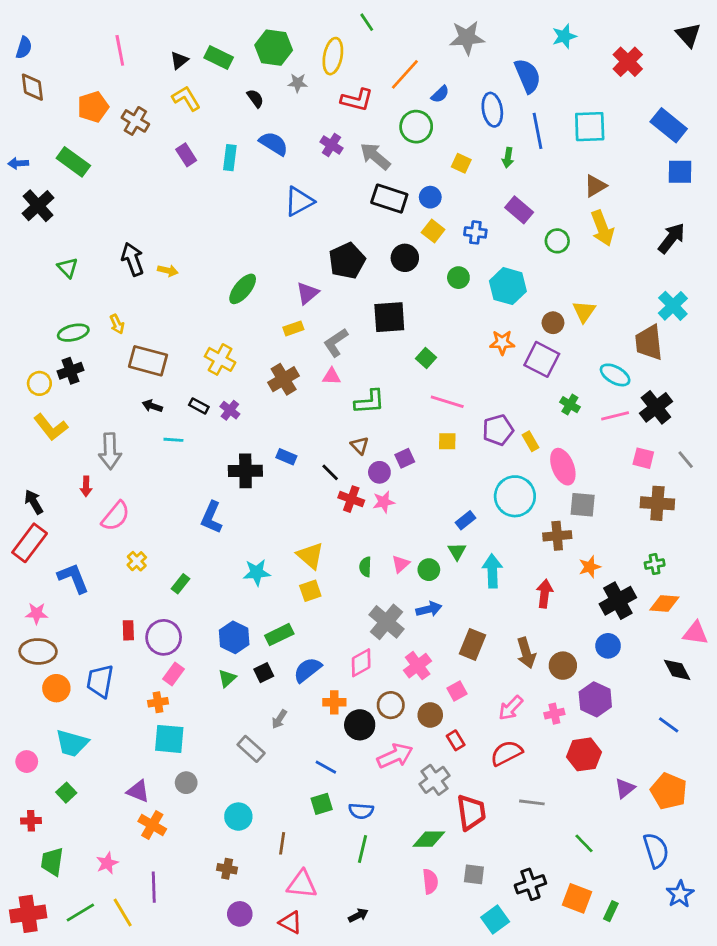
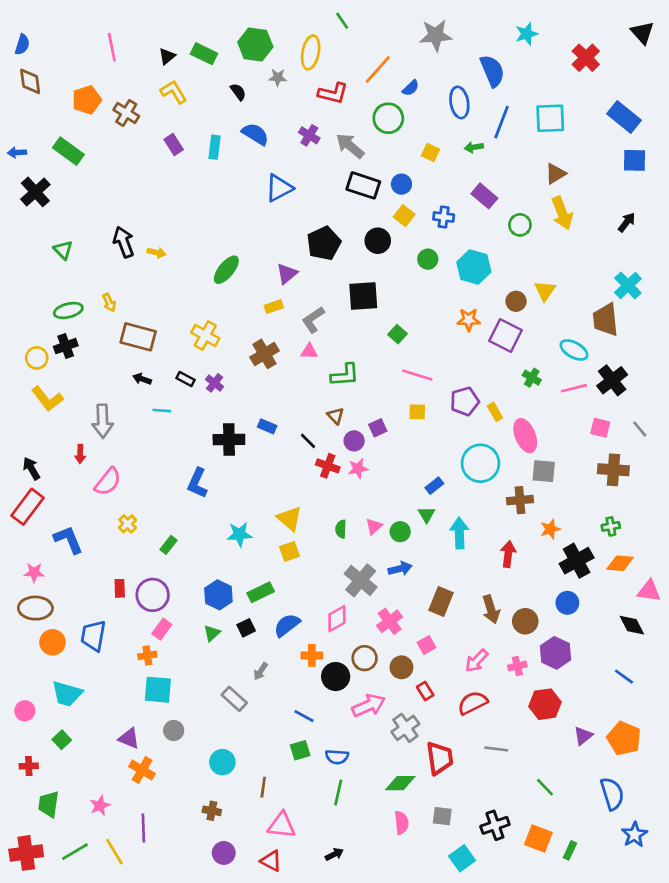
blue line: (537, 131) -> (502, 122), turned 32
green arrow: (508, 158) -> (474, 147), turned 72
black arrow: (672, 238) -> (627, 222), size x0.7

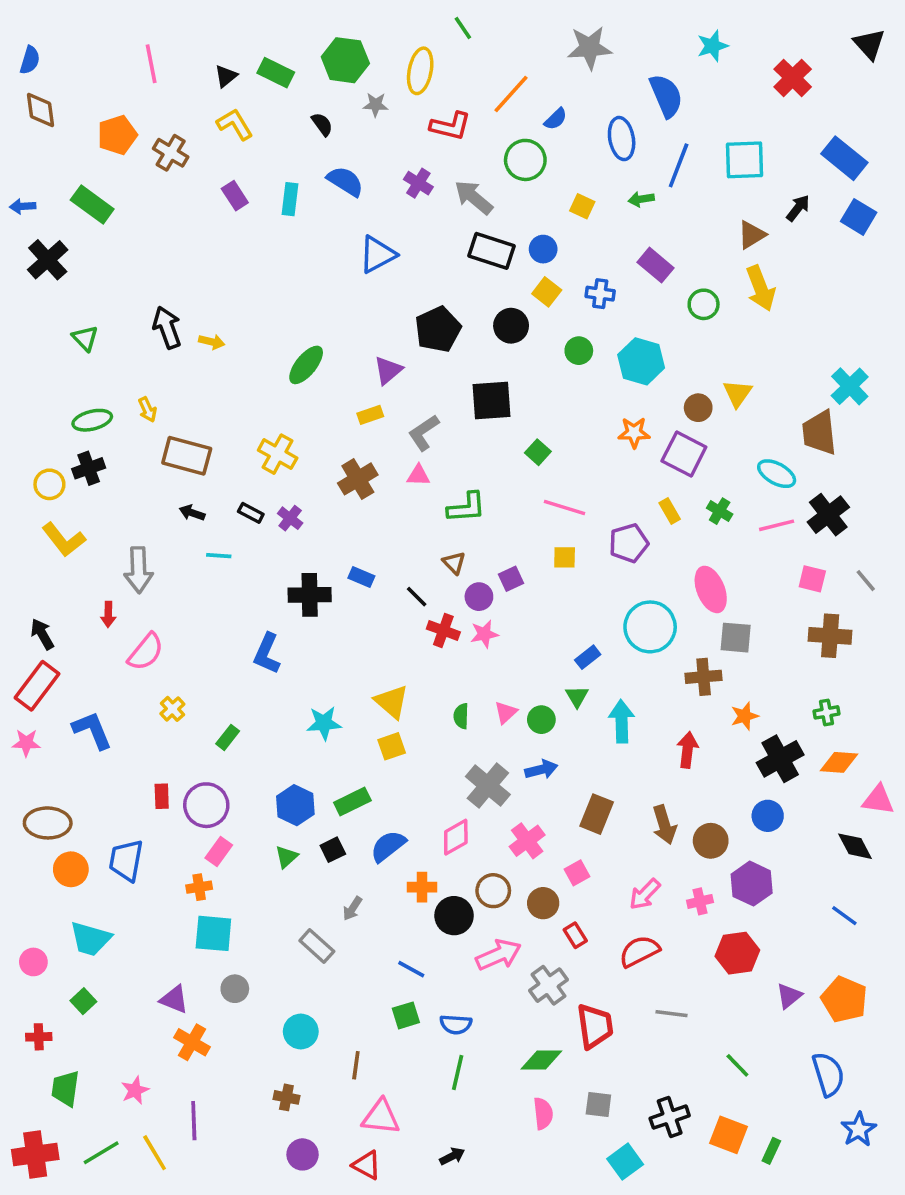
blue square: (635, 160) -> (859, 217), turned 30
black arrow: (627, 222) -> (798, 208), moved
yellow rectangle: (495, 412) -> (670, 511), moved
pink star: (34, 573) -> (26, 743), moved

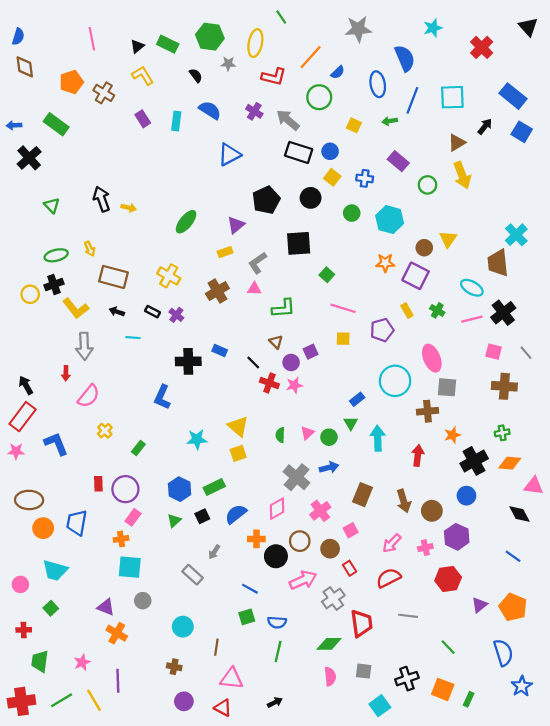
yellow L-shape: (64, 540) -> (76, 308), moved

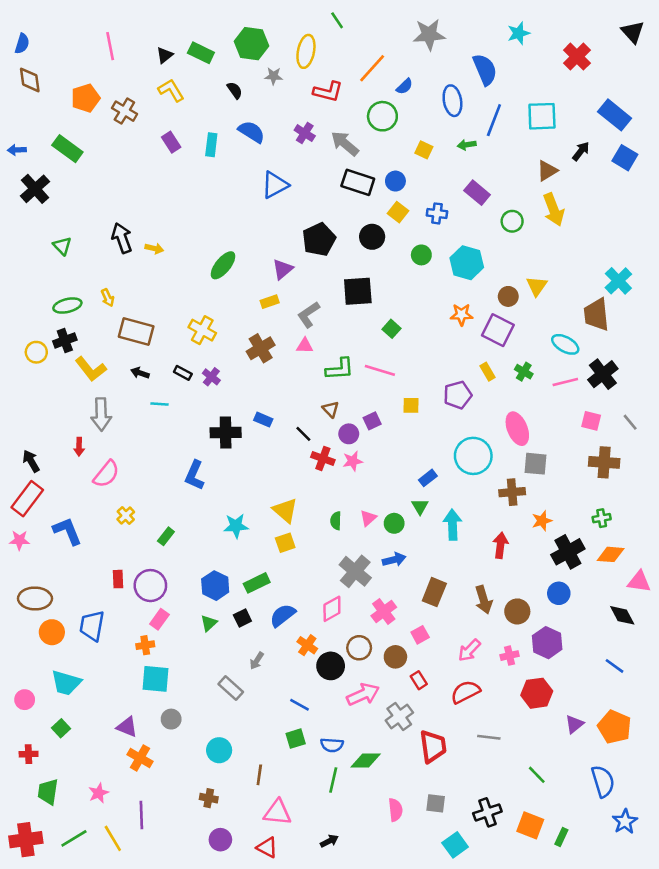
pink line: (343, 308) -> (380, 370), moved
orange cross: (256, 539) -> (307, 645), turned 35
green diamond: (329, 644) -> (366, 761), moved

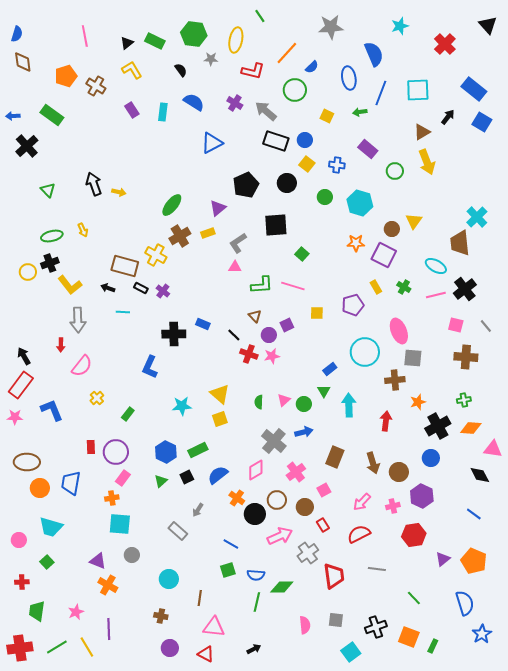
brown rectangle: (136, 331) -> (125, 266), moved
brown cross: (261, 348) -> (180, 236), moved

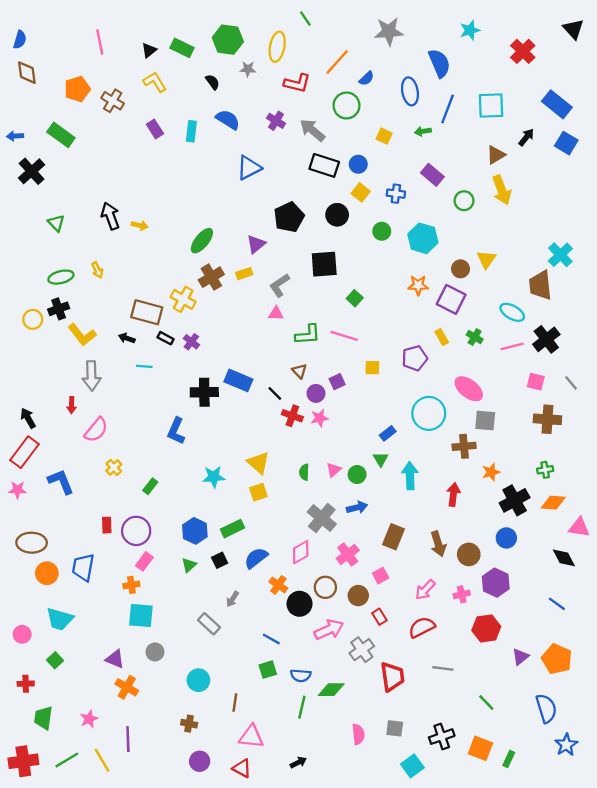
blue rectangle: (203, 324) -> (238, 380), size x1.6
pink ellipse: (399, 331) -> (469, 389), turned -30

